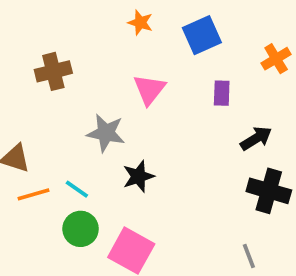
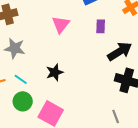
gray star: (106, 133) -> (15, 48), moved
black arrow: (256, 138) -> (120, 51), size x1.4

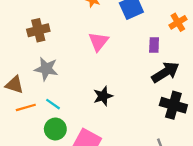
purple rectangle: (101, 26) -> (154, 45), moved
black star: (55, 72) -> (103, 96), moved

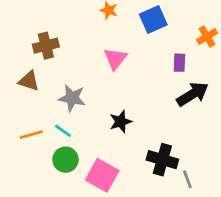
gray star: (46, 69) -> (72, 98), moved
brown triangle: (14, 85) -> (29, 81), moved
black cross: (173, 105) -> (162, 160), moved

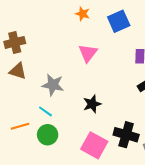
brown cross: (46, 46) -> (15, 42), moved
orange line: (31, 135) -> (20, 126), moved
pink square: (102, 175) -> (94, 145), moved

